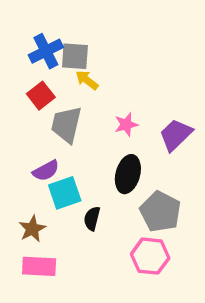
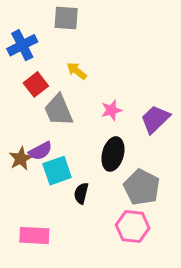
blue cross: (46, 51) -> (22, 45), moved
gray square: (75, 56) -> (66, 18), moved
gray trapezoid: (66, 125) -> (59, 110), turned -36
brown star: (32, 229) -> (21, 159), moved

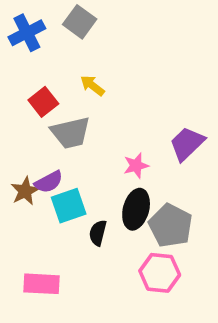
gray square: (66, 18) -> (80, 22), turned 32
blue cross: (22, 45) -> (27, 33), moved
gray trapezoid: (59, 110) -> (71, 133), turned -80
pink star: (111, 110) -> (136, 166), moved
black ellipse: (113, 154) -> (136, 209), moved

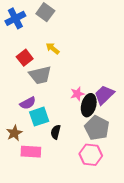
purple trapezoid: (187, 144) -> (104, 95), moved
brown star: (25, 191) -> (14, 133), moved
black ellipse: (136, 209) -> (89, 105), moved
pink rectangle: (41, 284) -> (31, 152), moved

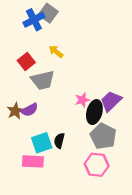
blue cross: (15, 18) -> (34, 20), moved
cyan square: (39, 117) -> (42, 143), moved
brown star: (14, 133) -> (15, 111), moved

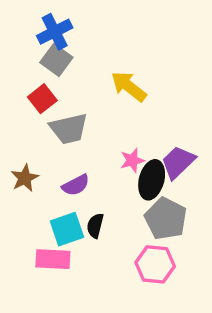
gray square: (48, 13) -> (56, 60), moved
yellow arrow: (56, 52) -> (129, 86), moved, size x1.5
purple semicircle: (30, 110) -> (76, 185), moved

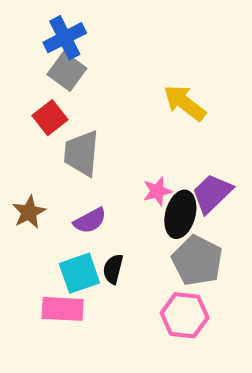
yellow arrow: (129, 86) -> (185, 103), moved
gray trapezoid: (69, 129) -> (82, 153), turned 108

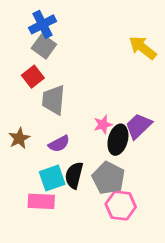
yellow arrow: (185, 103) -> (143, 48), moved
gray pentagon: (197, 261) -> (108, 178), moved
black semicircle: (113, 269) -> (74, 175), size x1.4

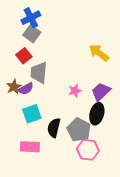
yellow arrow: (143, 48) -> (99, 53), moved
brown star: (19, 138) -> (14, 87), moved
black ellipse: (118, 140) -> (97, 114), moved
purple semicircle: (59, 144) -> (26, 89), moved
cyan square: (52, 178) -> (32, 114), moved

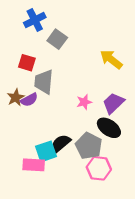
gray square: (32, 34) -> (57, 39), moved
red square: (24, 56) -> (27, 63), turned -35
cyan square: (32, 114) -> (46, 151), moved
black ellipse: (97, 114) -> (109, 128), turned -70
black semicircle: (54, 128) -> (61, 144), turned 36

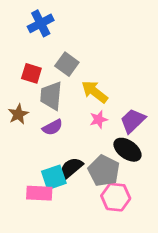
gray square: (57, 39) -> (67, 64), moved
yellow arrow: (111, 59) -> (95, 92), moved
purple semicircle: (29, 100) -> (52, 127), moved

